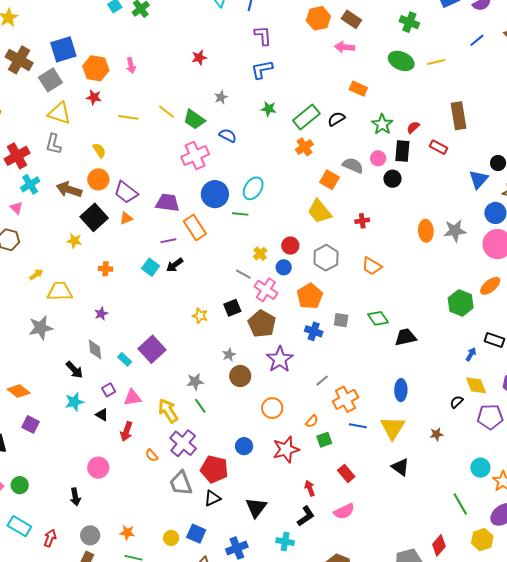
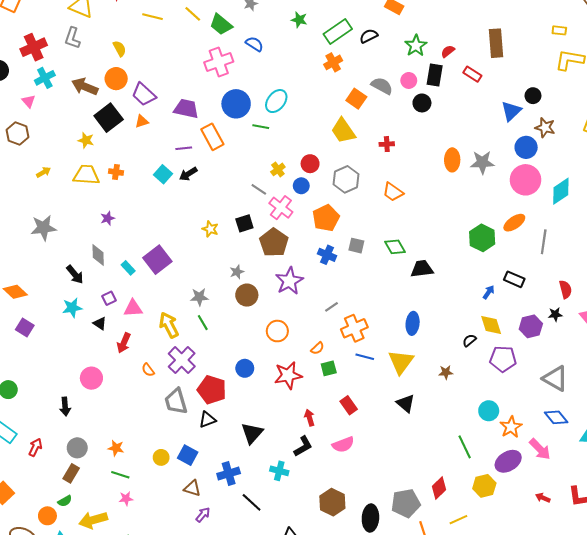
yellow trapezoid: (60, 291) -> (86, 175), moved

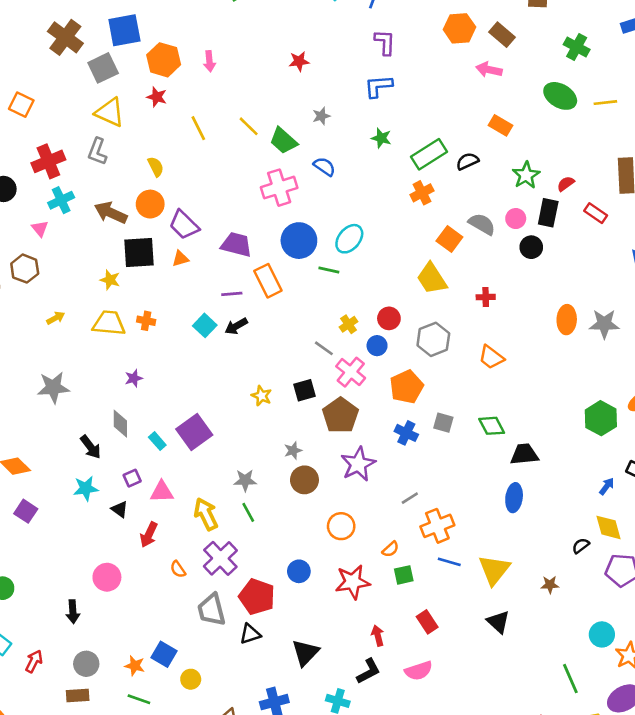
yellow line: (153, 17) -> (198, 128), turned 48
black square: (109, 118) -> (139, 253), turned 32
blue ellipse: (413, 323) -> (514, 498), moved
blue square: (188, 455) -> (164, 654), moved
brown rectangle: (71, 473) -> (78, 695), turned 54

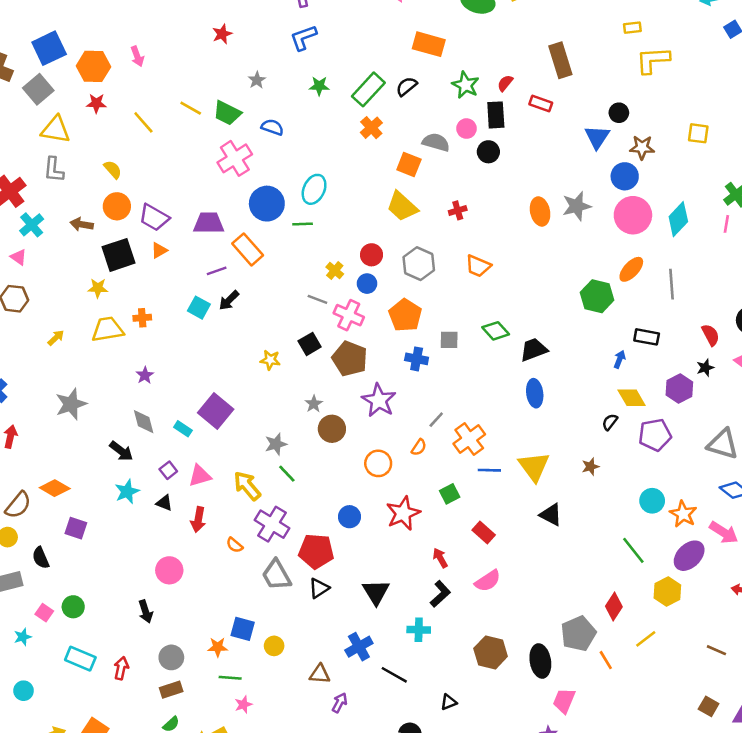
orange rectangle: (500, 125) -> (429, 44), size x1.4
brown arrow: (111, 213) -> (82, 224), size x0.7
orange semicircle: (390, 549) -> (419, 447), moved

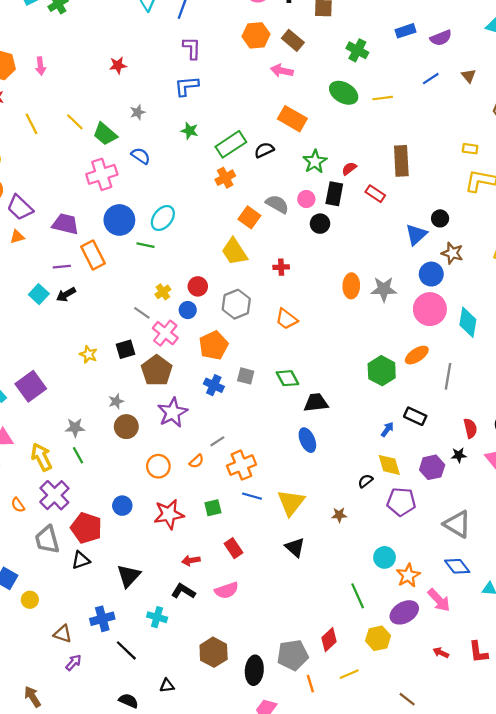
cyan diamond: (678, 219) -> (468, 322), turned -48
blue ellipse: (535, 393) -> (307, 440), turned -30
red arrow: (440, 558) -> (191, 560), turned -84
black L-shape: (440, 594) -> (183, 591), turned -120

